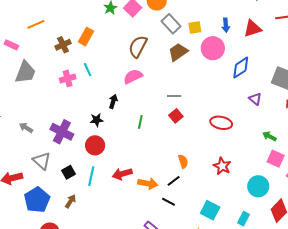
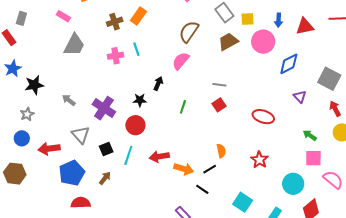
pink semicircle: (133, 76) -> (181, 61), turned -30
pink square: (276, 159) -> (313, 158), turned -30

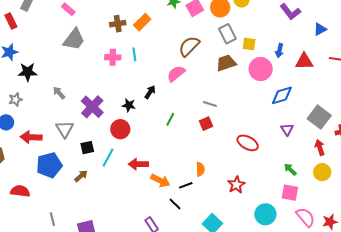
red semicircle: (81, 203) -> (20, 191), moved

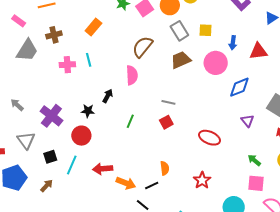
brown cross: (118, 24) -> (54, 35), moved
yellow square: (249, 44) -> (205, 30), moved
pink semicircle: (176, 74) -> (132, 75), turned 132

